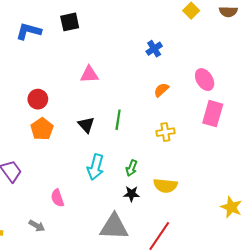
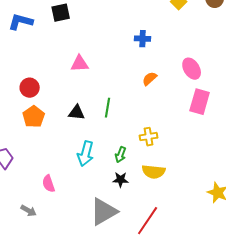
blue cross: (154, 49) -> (143, 39), turned 35
black triangle: (86, 125) -> (77, 113), turned -42
yellow cross: (165, 132) -> (149, 137), moved
gray triangle: (114, 227) -> (104, 212), turned -32

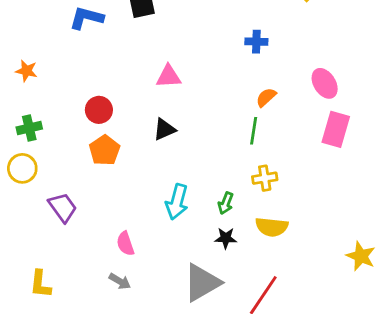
green line: (108, 108) -> (254, 131), moved
black triangle: (77, 113) -> (164, 129), moved, turned -30
gray arrow: (29, 211) -> (120, 281), moved

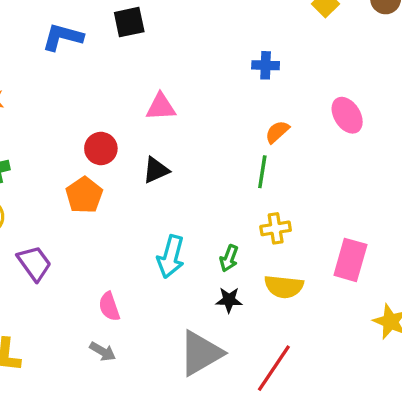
red circle: (99, 110) -> (101, 149), moved
pink rectangle: (336, 129) -> (350, 260), moved

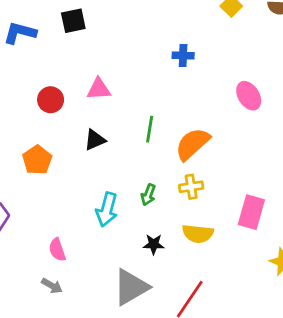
orange semicircle: (277, 132) -> (192, 144), moved, size x1.8
red circle: (101, 149) -> (51, 100), moved
green line: (262, 172) -> (150, 129), moved
green arrow: (229, 258) -> (148, 195), moved

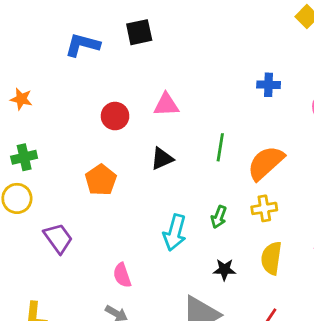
blue cross: (183, 56) -> (269, 85), moved
yellow semicircle: (198, 234) -> (271, 258), turned 92

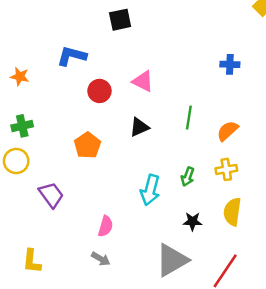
blue L-shape: (82, 45) -> (72, 56), moved
pink triangle: (166, 105) -> (143, 81), turned 30
orange semicircle: (266, 163) -> (227, 131), size x0.7
pink semicircle: (122, 275) -> (106, 226), turned -145

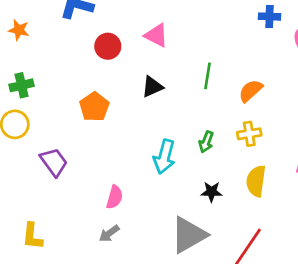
blue cross: (230, 64) -> (269, 17), moved
gray arrow: (101, 259) -> (109, 233), turned 114

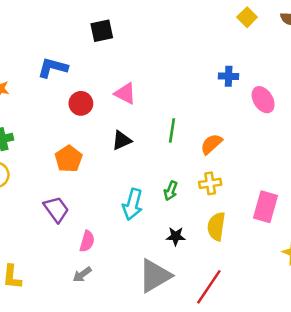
purple trapezoid: (54, 162) -> (56, 209), moved

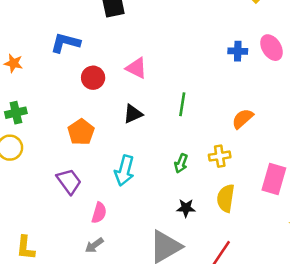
pink ellipse: (263, 100) -> (272, 48), moved
orange semicircle: (211, 144) -> (243, 119), moved
cyan arrow: (133, 204) -> (124, 171), moved

